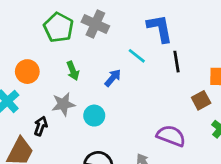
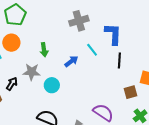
gray cross: (95, 24) -> (79, 21), moved, turned 36
green pentagon: (59, 27) -> (15, 15), moved

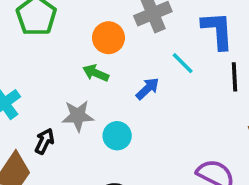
orange circle: (11, 43) -> (108, 38), moved
green arrow: (44, 50) -> (96, 73), turned 128

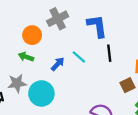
cyan line: (183, 63) -> (79, 57), moved
cyan circle: (117, 136) -> (41, 93), size x1.5

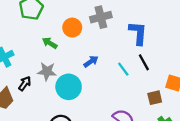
black line: (109, 53) -> (144, 62), turned -35
green arrow: (26, 57) -> (50, 43), moved
cyan line: (79, 57) -> (123, 69), moved

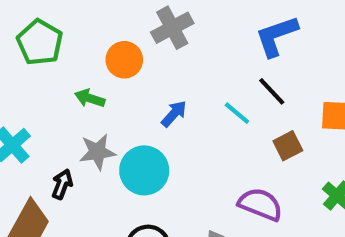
blue L-shape: (138, 33) -> (276, 36), moved, turned -100
brown square: (155, 98) -> (288, 146), moved

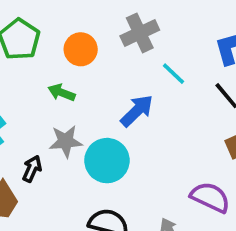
orange circle: (124, 60) -> (81, 49), moved
cyan line: (237, 113) -> (173, 74), moved
blue arrow: (174, 114) -> (137, 111), size x1.4

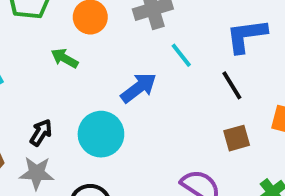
gray star: (66, 141) -> (37, 173), moved
black arrow: (32, 169) -> (41, 133), moved

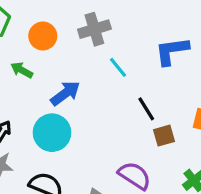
black line: (232, 85) -> (146, 109), moved
blue arrow: (139, 88) -> (65, 93), moved

